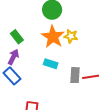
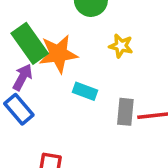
green rectangle: (17, 37) -> (30, 43), size x1.6
orange star: (53, 37) -> (58, 54), moved, turned 30

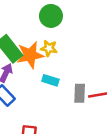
yellow star: (121, 46) -> (49, 48), moved

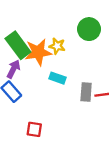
green circle: (51, 16) -> (89, 29), moved

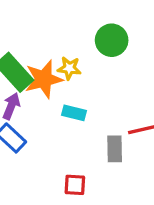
gray rectangle: (86, 92) -> (115, 149), moved
red square: (34, 129) -> (75, 185), moved

